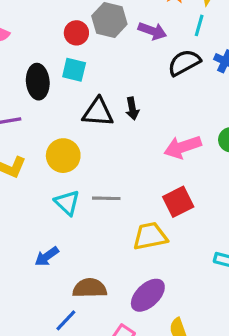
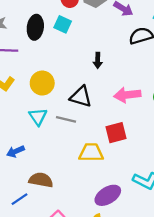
black triangle: (98, 112) -> (81, 97), moved
purple ellipse: (148, 295) -> (108, 195), moved

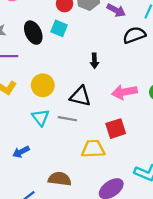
black ellipse: (35, 27) -> (33, 33), turned -30
brown semicircle: (41, 180) -> (60, 179), moved

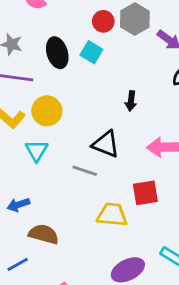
yellow circle: (43, 85) -> (47, 111), moved
cyan triangle: (40, 118) -> (37, 151), moved
brown semicircle: (60, 179) -> (44, 234), moved

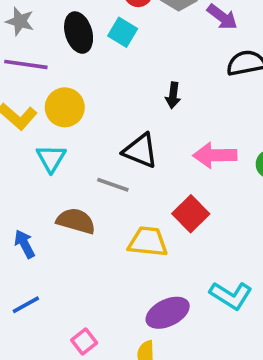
red square: (145, 193) -> (191, 214), turned -36
blue arrow: (18, 205) -> (25, 244), moved, turned 80
brown semicircle: (44, 234) -> (76, 221), moved

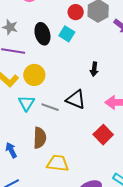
gray line: (113, 185) -> (50, 107), moved
brown semicircle: (76, 221) -> (40, 138), turned 75
yellow trapezoid: (148, 242) -> (58, 163), moved

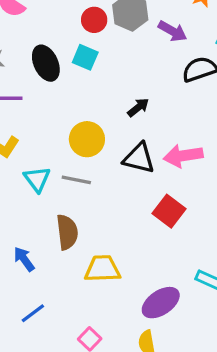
black arrow: (94, 69) -> (138, 107), turned -128
yellow circle: (34, 75) -> (87, 139), moved
black triangle: (76, 99) -> (139, 158), moved

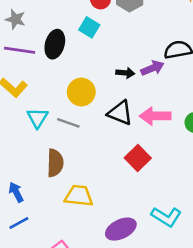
purple arrow: (172, 31) -> (152, 68), moved, turned -60
black ellipse: (46, 63) -> (55, 44), moved, turned 32
black arrow: (138, 107) -> (125, 73), turned 36
blue arrow: (24, 259) -> (16, 192), moved

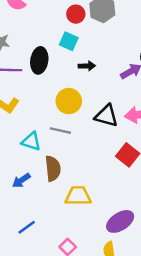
black arrow: (125, 73) -> (87, 66), moved
cyan triangle: (37, 118) -> (31, 141), moved, turned -36
blue arrow: (16, 192) -> (21, 180), moved, turned -90

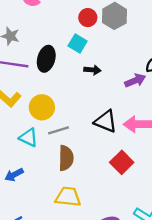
yellow circle: (69, 101) -> (42, 107), moved
gray line: (60, 131) -> (59, 130), turned -36
brown semicircle: (53, 169) -> (66, 158), moved

